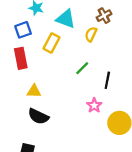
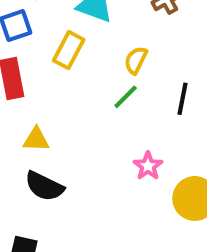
yellow semicircle: (91, 34) -> (136, 60), moved
black line: (107, 80) -> (183, 99), moved

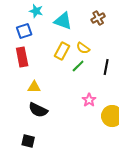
yellow rectangle: (69, 50) -> (62, 51), moved
yellow semicircle: (136, 60) -> (83, 48), turned -80

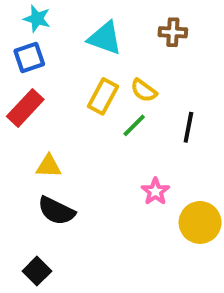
cyan star: (36, 11) -> (37, 19), moved
brown cross: (98, 18) -> (173, 32), turned 32
red rectangle: (22, 57) -> (25, 108), turned 54
black square: (28, 141) -> (37, 271), turned 32

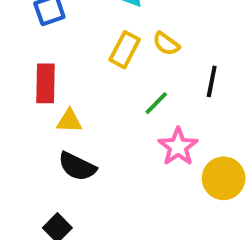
red rectangle: (25, 108) -> (46, 83), moved, turned -42
green line: (134, 125) -> (156, 103), moved
pink star: (155, 191) -> (178, 147), size x1.4

